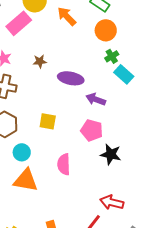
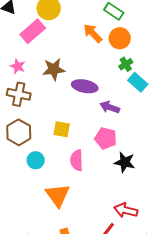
orange arrow: (67, 16) -> (93, 33), moved
brown star: (40, 61) -> (54, 69), size x1.6
pink semicircle: (64, 164) -> (77, 160), moved
orange triangle: (26, 180) -> (58, 195), moved, turned 44

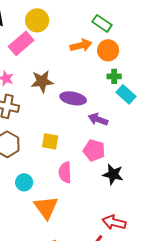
orange arrow: (93, 33) -> (81, 45), turned 120
green cross: (126, 64) -> (114, 76), turned 32
cyan circle: (36, 160) -> (24, 182), moved

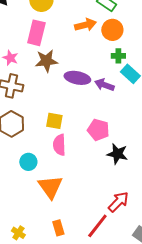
pink rectangle: (21, 43) -> (36, 33), moved, turned -35
purple arrow: (98, 119) -> (104, 85), moved
pink semicircle: (65, 172) -> (59, 145), moved
red arrow: (114, 222) -> (118, 202), turned 120

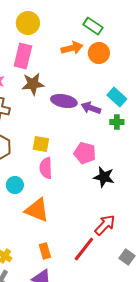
green cross: (118, 56) -> (117, 122), moved
orange triangle: (50, 187) -> (37, 210), turned -32

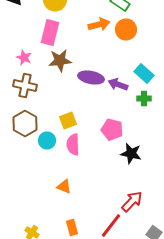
yellow square: (41, 144) -> (68, 120), turned -30
cyan circle: (15, 185) -> (47, 140), moved
orange triangle: (37, 210) -> (64, 186), size x0.6

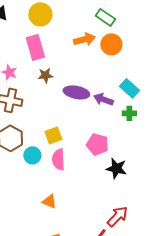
pink rectangle: (50, 32) -> (35, 47), turned -30
brown star: (60, 60) -> (45, 75), size x0.7

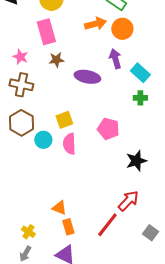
purple arrow: (103, 99) -> (115, 59), moved, turned 54
black star: (116, 168) -> (136, 161), moved, turned -30
orange triangle: (49, 201) -> (59, 208), moved

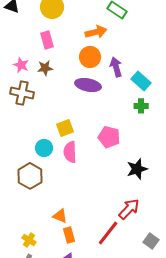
orange circle: (122, 29) -> (90, 57), moved
pink rectangle: (46, 32) -> (47, 40), size x0.7
brown star: (56, 60) -> (45, 68), moved
brown hexagon: (21, 123) -> (30, 176), moved

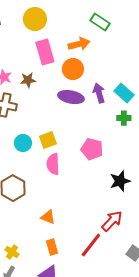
pink rectangle: (47, 40) -> (45, 52), moved, size x1.4
purple arrow: (116, 67) -> (99, 93), moved
cyan circle: (44, 148) -> (23, 143), moved
orange triangle: (60, 216) -> (48, 217), moved

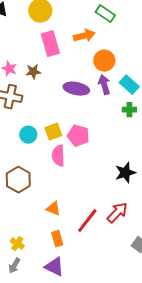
orange circle: (73, 69) -> (104, 61), moved
pink pentagon: (92, 149) -> (78, 136), moved
red line: (91, 245) -> (87, 221), moved

